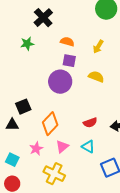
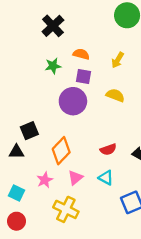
green star: (27, 44) -> (53, 66), moved

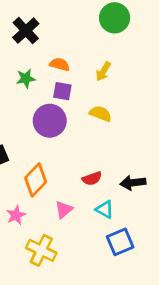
pink triangle: (75, 178) -> (64, 209), moved
cyan triangle: (106, 178) -> (105, 209), moved

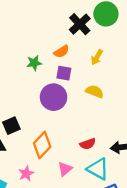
black cross: (26, 31) -> (80, 24), moved
orange semicircle: (60, 64) -> (62, 52), turned 133
cyan triangle: (105, 209) -> (98, 169), size x1.5

